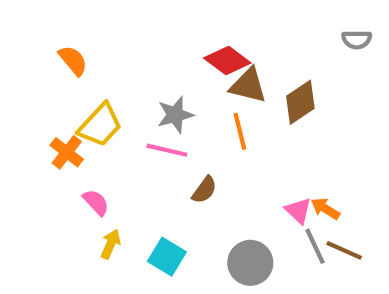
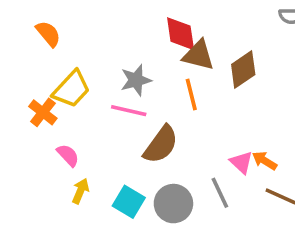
red diamond: (227, 60) -> (181, 34), turned 45
brown semicircle: (204, 190) -> (161, 145), size x1.6
gray line: (315, 246) -> (220, 193), moved
gray circle: (250, 263) -> (173, 204), moved

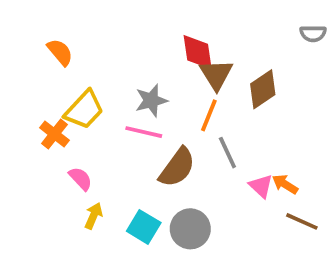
brown triangle: (198, 55) -> (216, 74), turned 44
orange line: (191, 94) -> (209, 115), turned 36
gray line: (220, 193) -> (227, 153), moved

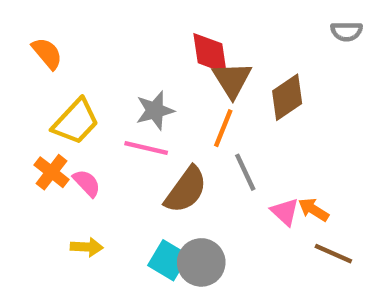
orange cross: (54, 134) -> (52, 172), moved
pink semicircle: (80, 179) -> (87, 183), moved
yellow arrow: (94, 216) -> (87, 247), turned 70
cyan square: (144, 227) -> (168, 260), moved

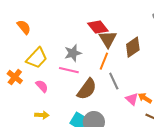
red diamond: (210, 53) -> (98, 27), turned -30
orange cross: (52, 172) -> (15, 77), moved

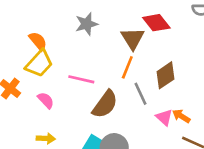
orange semicircle: (24, 27) -> (38, 41), moved
red diamond: (98, 27) -> (156, 23), moved
brown diamond: (133, 47) -> (165, 75), moved
gray star: (73, 53) -> (87, 24), moved

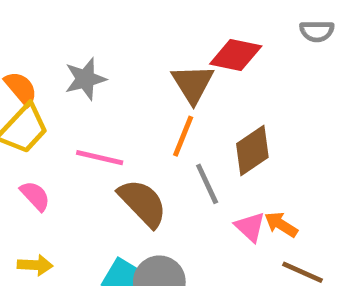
red diamond: (156, 23) -> (236, 55), turned -40
gray star: (87, 24) -> (85, 79), moved
brown semicircle: (105, 104) -> (143, 203), turned -80

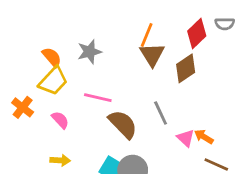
red diamond: (236, 55) -> (197, 34), moved, turned -56
orange line: (183, 136) -> (147, 35), moved
brown diamond: (252, 150) -> (186, 68), moved

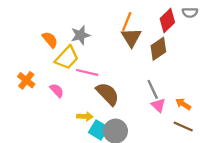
yellow trapezoid: (53, 81) -> (67, 58), moved
gray line: (161, 113) -> (153, 89), moved
orange arrow: (204, 137) -> (183, 104), moved
yellow arrow: (60, 160) -> (85, 116), moved

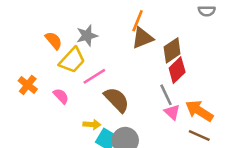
red diamond: (167, 20) -> (177, 70), moved
brown triangle: (131, 37) -> (142, 38), turned 40
pink line: (87, 72) -> (94, 76), turned -45
orange arrow: (183, 104) -> (199, 111), size x1.6

